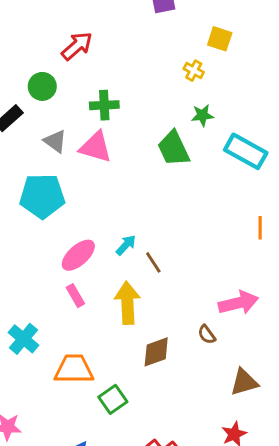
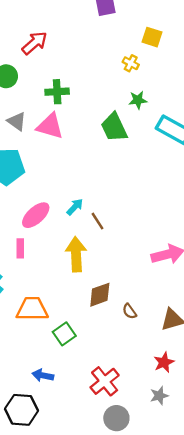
pink rectangle: (75, 296) -> (20, 248), moved, turned 30
brown semicircle: (207, 335) -> (129, 311), moved

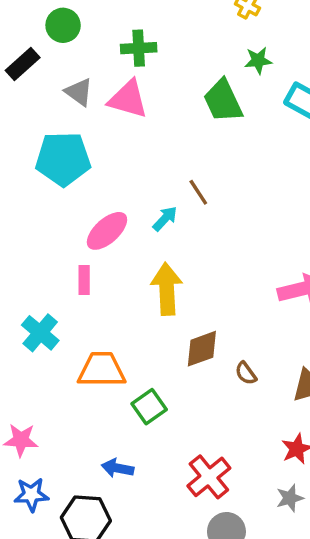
brown line: (97, 221) -> (198, 192), moved

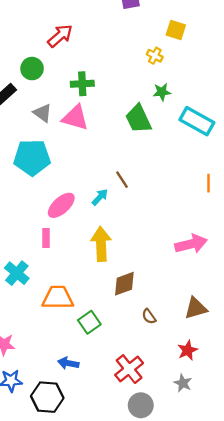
brown semicircle: (246, 373) -> (149, 316), moved
gray star: (290, 498) -> (183, 383), turned -30

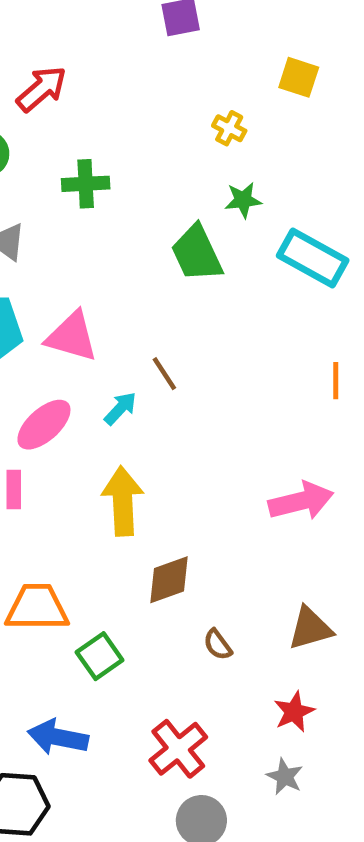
yellow square: (176, 30) -> (299, 77), moved
pink triangle: (75, 118) -> (72, 337), moved
blue arrow: (68, 363) -> (58, 737), size x1.4

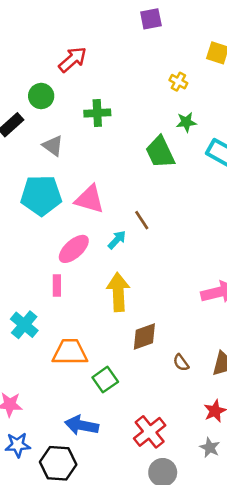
brown semicircle: (218, 645) -> (181, 363), moved

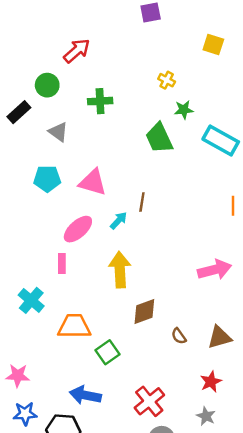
yellow cross: (178, 82) -> (167, 80), moved
cyan pentagon: (41, 195) -> (47, 179), size x0.7
brown line: (142, 220) -> (142, 202), turned 42

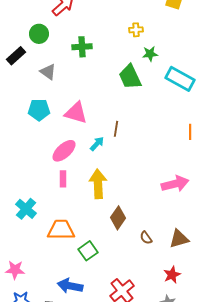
yellow cross: (167, 80) -> (136, 30), turned -32
pink rectangle: (62, 264) -> (63, 179), moved
brown diamond: (144, 312) -> (118, 218), turned -35

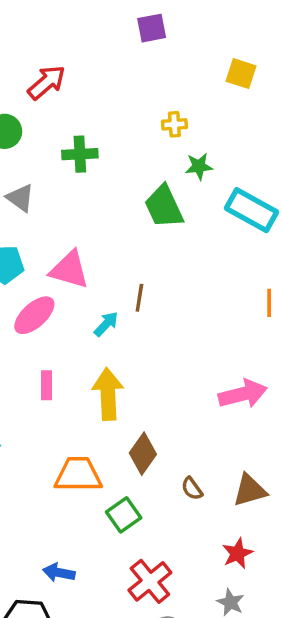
pink ellipse: (64, 151) -> (34, 315), moved
orange trapezoid: (61, 230) -> (78, 475), moved
green square: (88, 251) -> (124, 515), moved
blue arrow: (70, 286) -> (59, 573), size x0.7

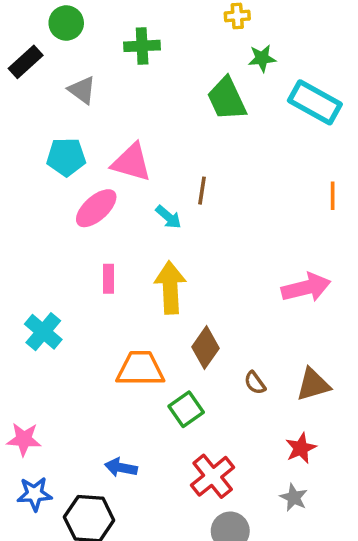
cyan arrow: (106, 324) -> (168, 217), turned 88

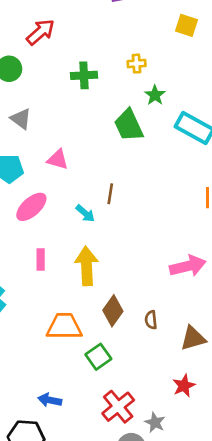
green cross: (142, 46) -> (84, 75), moved
green star: (262, 58) -> (155, 95), turned -30
pink triangle: (131, 162) -> (58, 160), moved, size x0.7
brown semicircle: (255, 383) -> (151, 320), moved, turned 30
gray star: (294, 497) -> (155, 422), moved

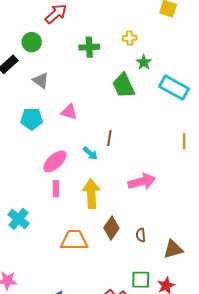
pink ellipse: (31, 207) -> (55, 161), moved
pink arrow: (188, 266) -> (142, 182), moved
green square: (98, 357) -> (141, 280), moved, turned 36

